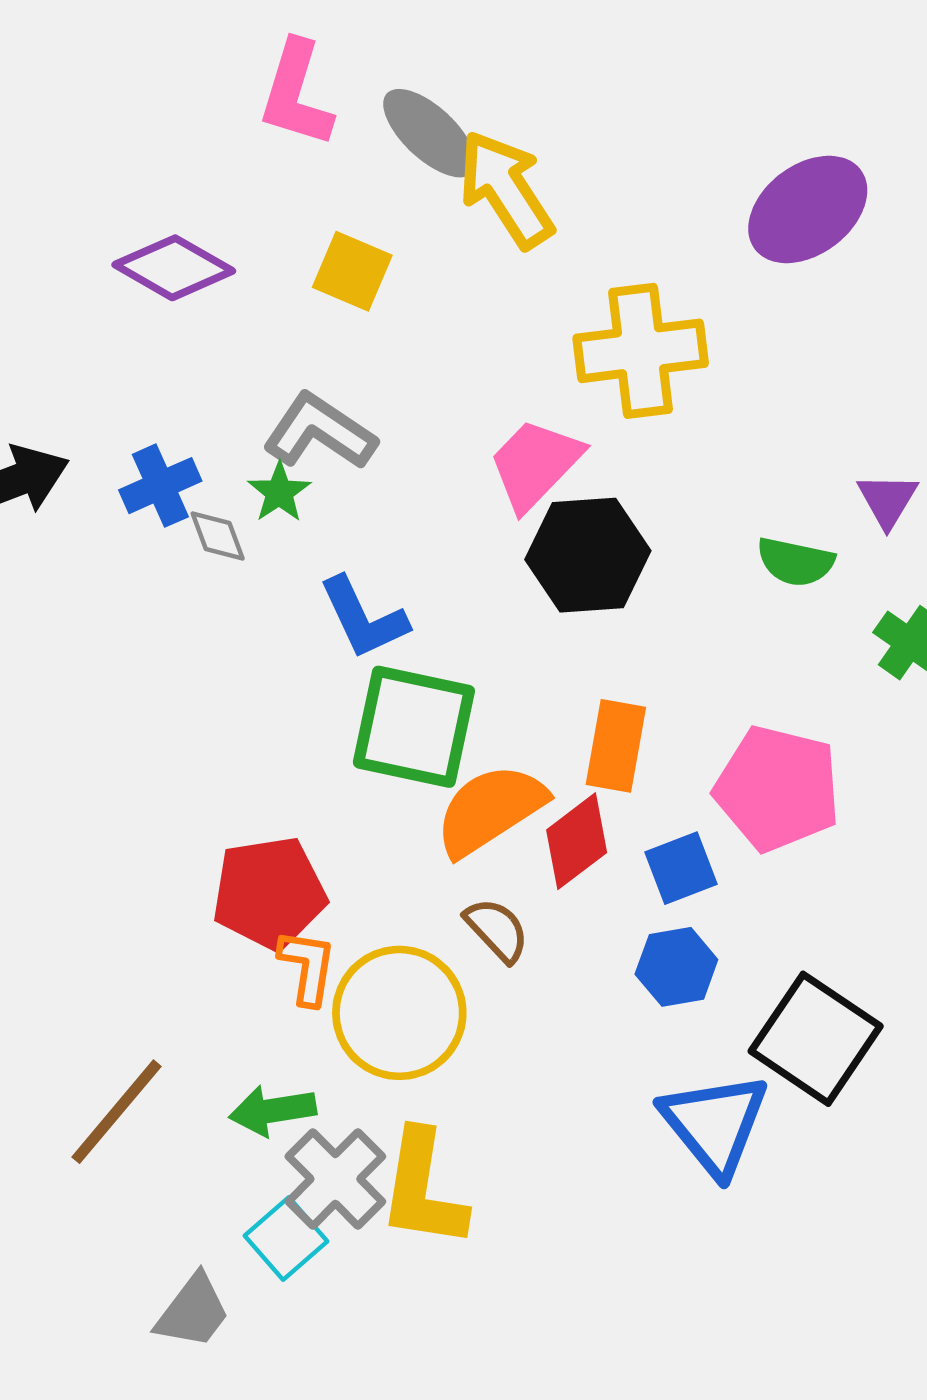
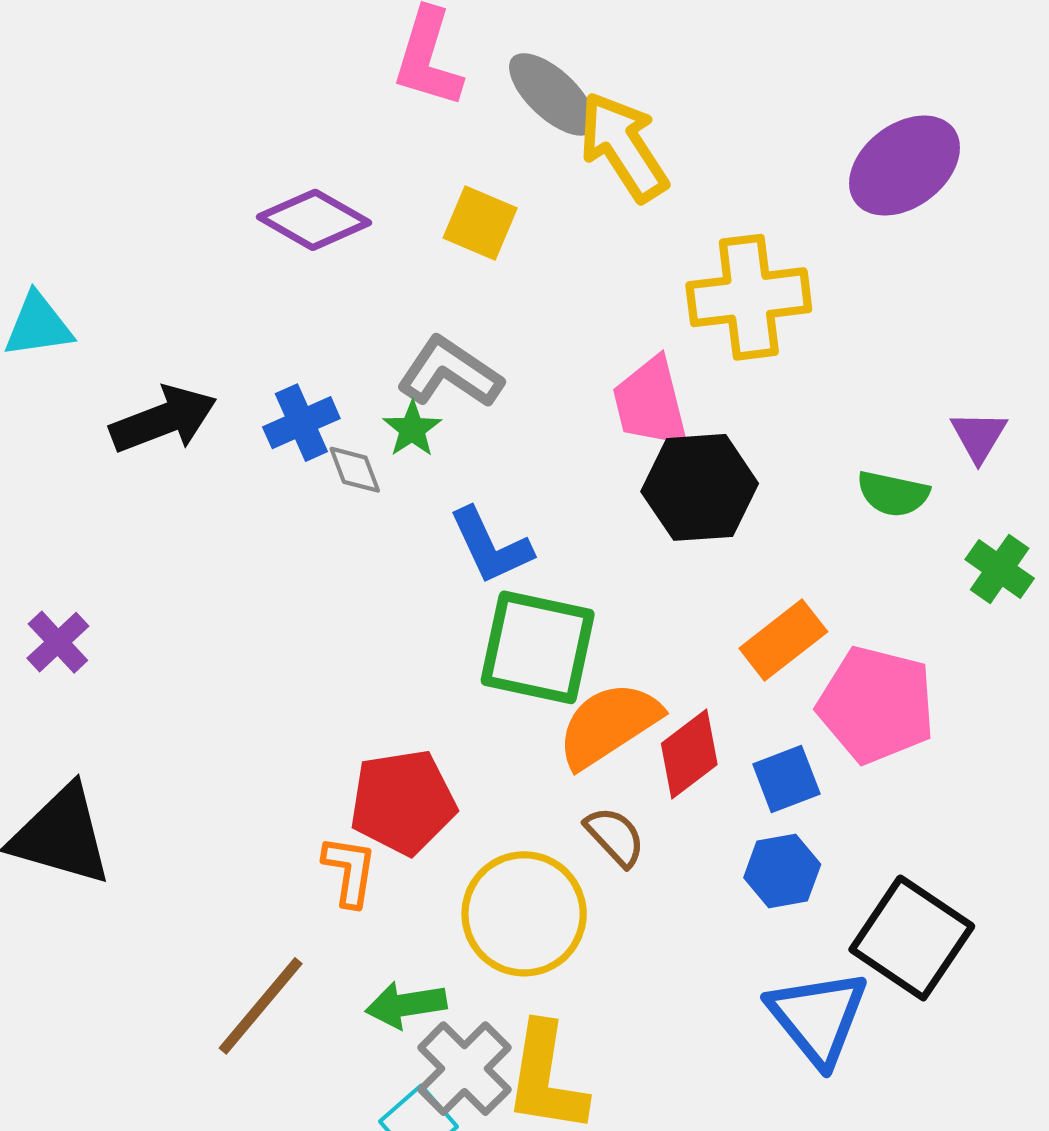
pink trapezoid: (535, 464) -> (651, 403), turned -58
orange rectangle: (616, 746) -> (783, 640), moved, turned 42
orange L-shape: (307, 967) -> (350, 871), moved

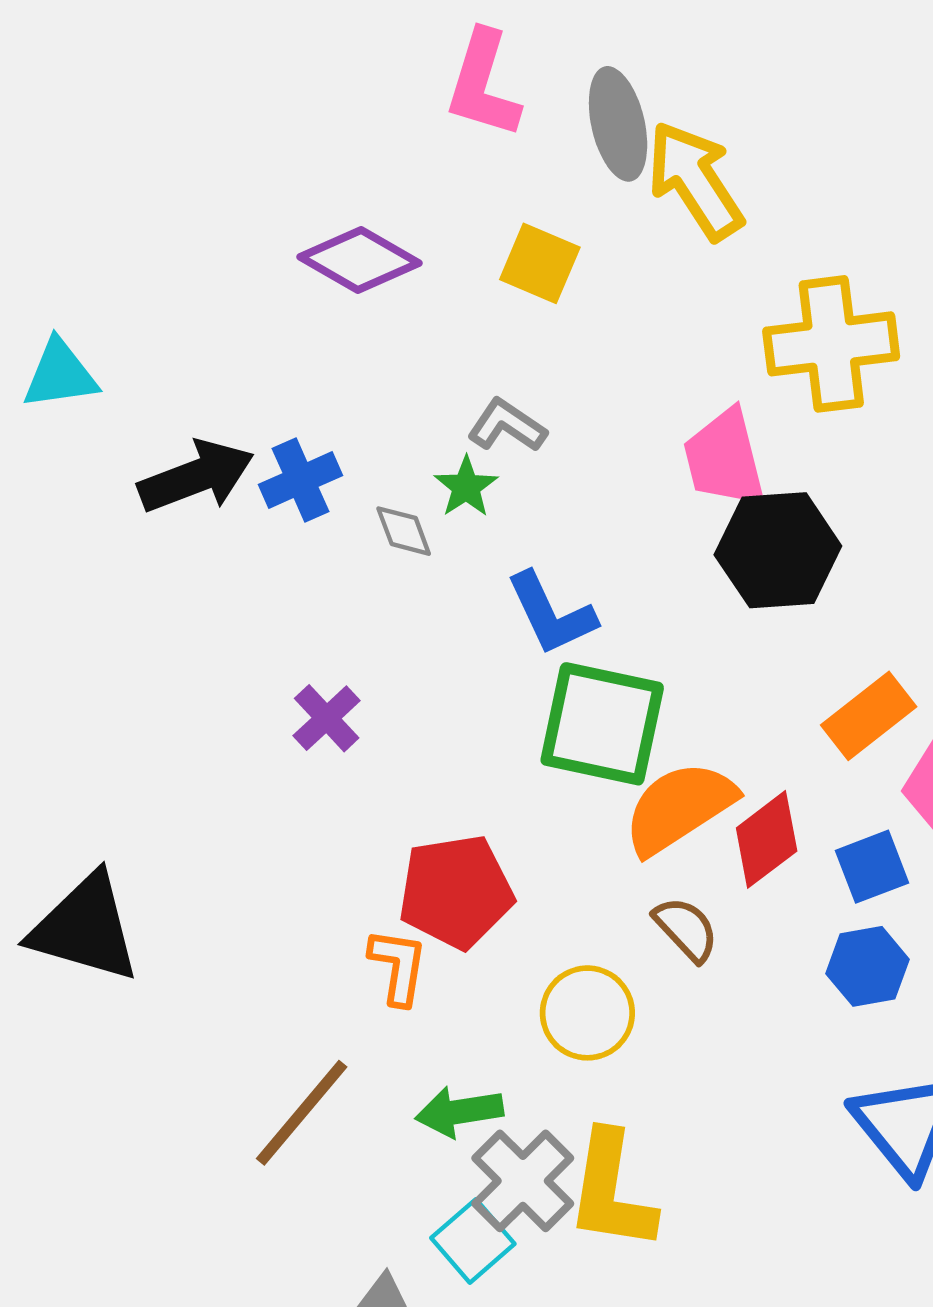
gray ellipse: (552, 94) -> (618, 124), turned 34
gray L-shape: (450, 372) -> (507, 426), size x0.7
blue cross: (301, 423) -> (301, 480), moved
purple cross: (58, 642) -> (327, 718), moved
yellow circle: (524, 914) -> (587, 1013), size x0.7

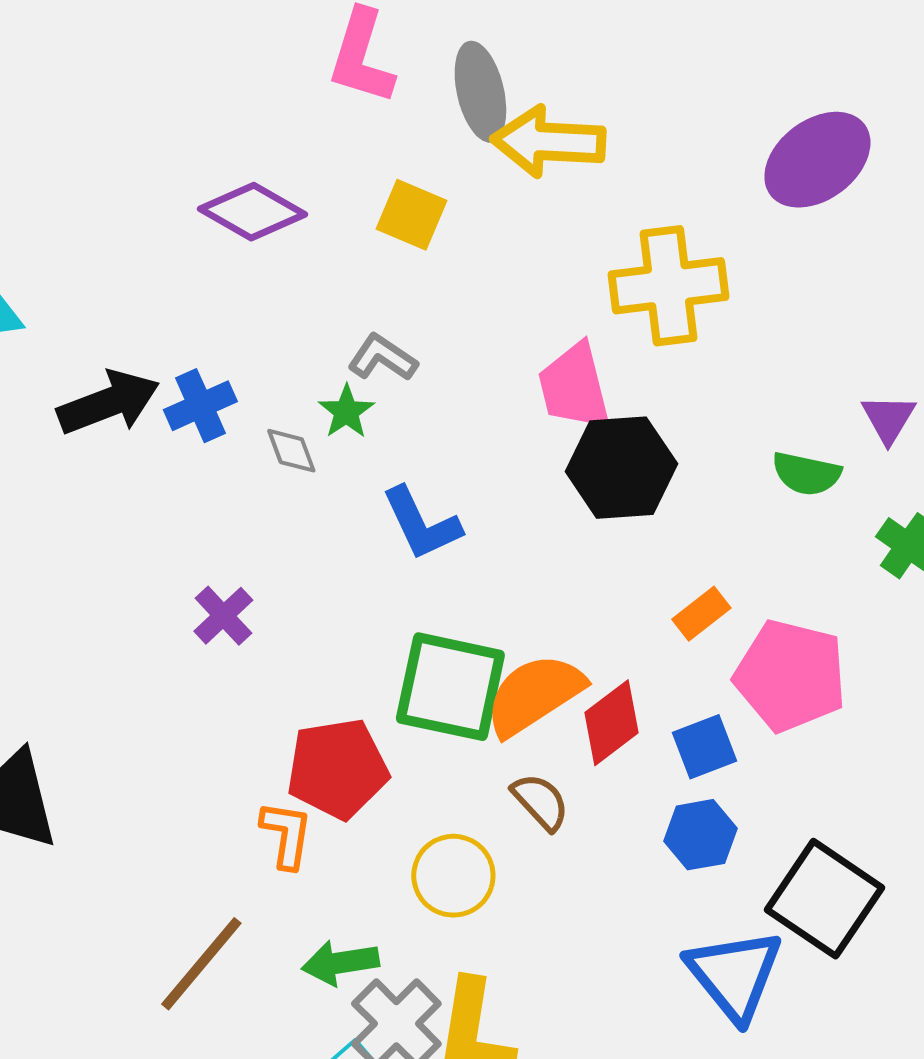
yellow arrow: (695, 181) -> (548, 142), turned -54
orange rectangle: (869, 716) -> (701, 614), size x0.7
green square: (602, 724) -> (450, 687), moved

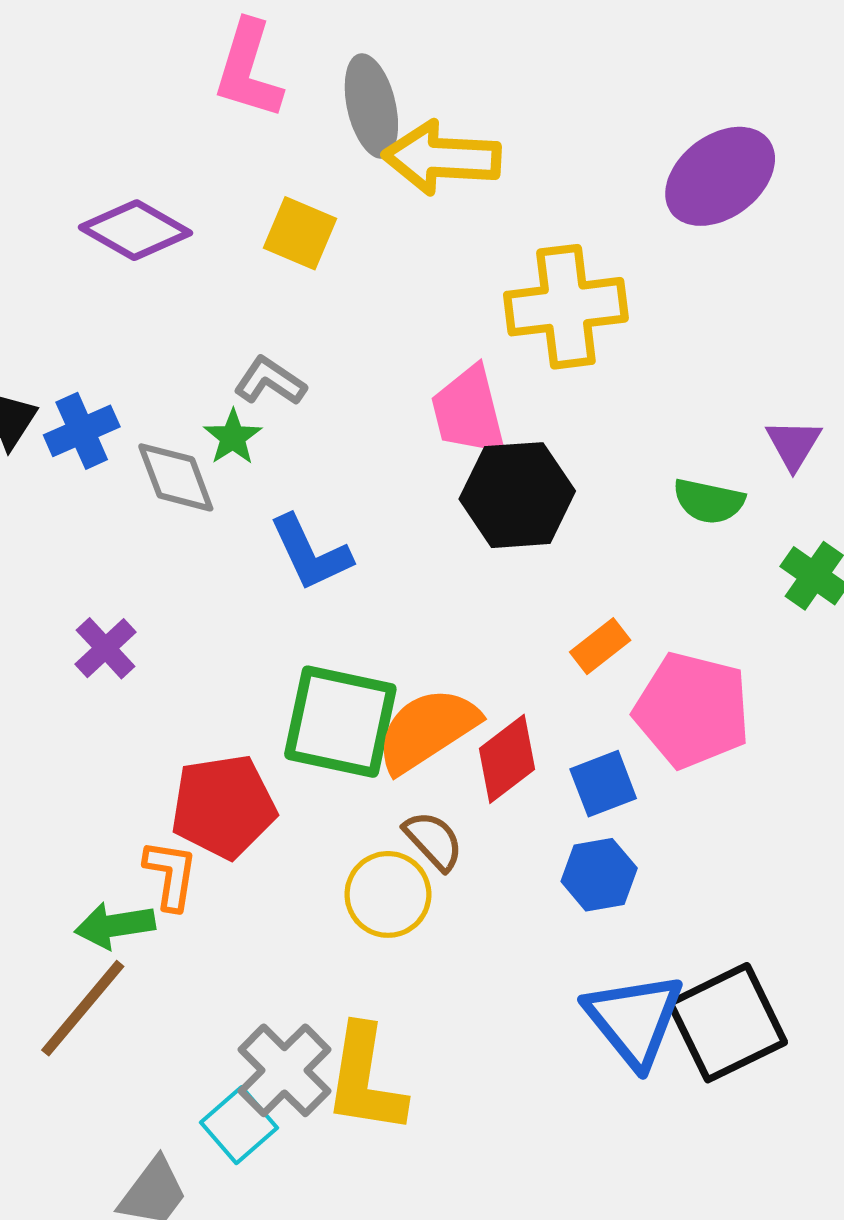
gray diamond: (291, 451) -> (176, 477), size x1.5
yellow circle: (453, 876) -> (388, 894), moved
black square: (824, 899) -> (727, 1023), moved, turned 30
green arrow: (340, 963) -> (115, 925), moved

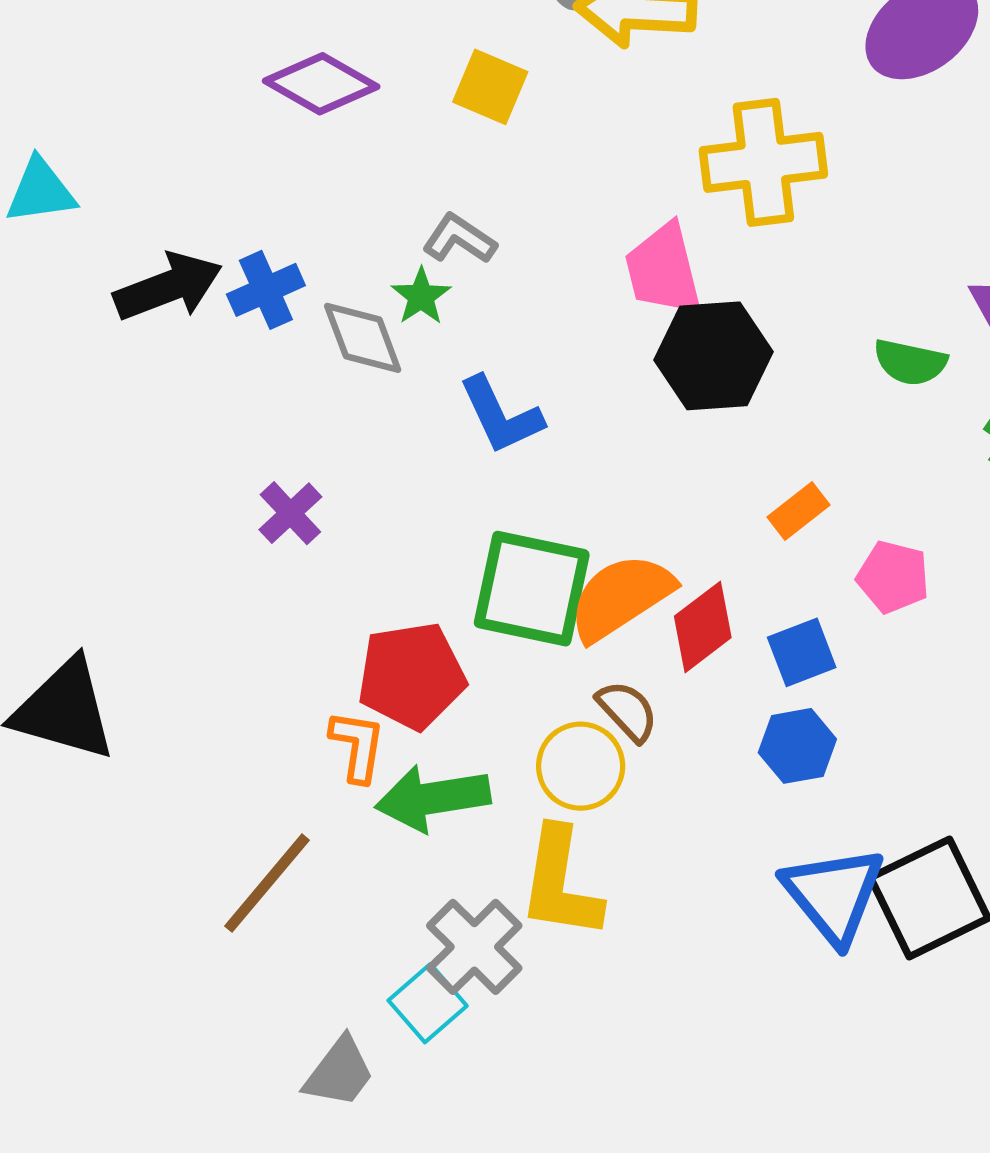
pink pentagon: (692, 710) -> (893, 577), size x0.6
green arrow: (115, 925) -> (433, 798), moved, size x1.4
yellow L-shape: (365, 1080) -> (560, 883), moved

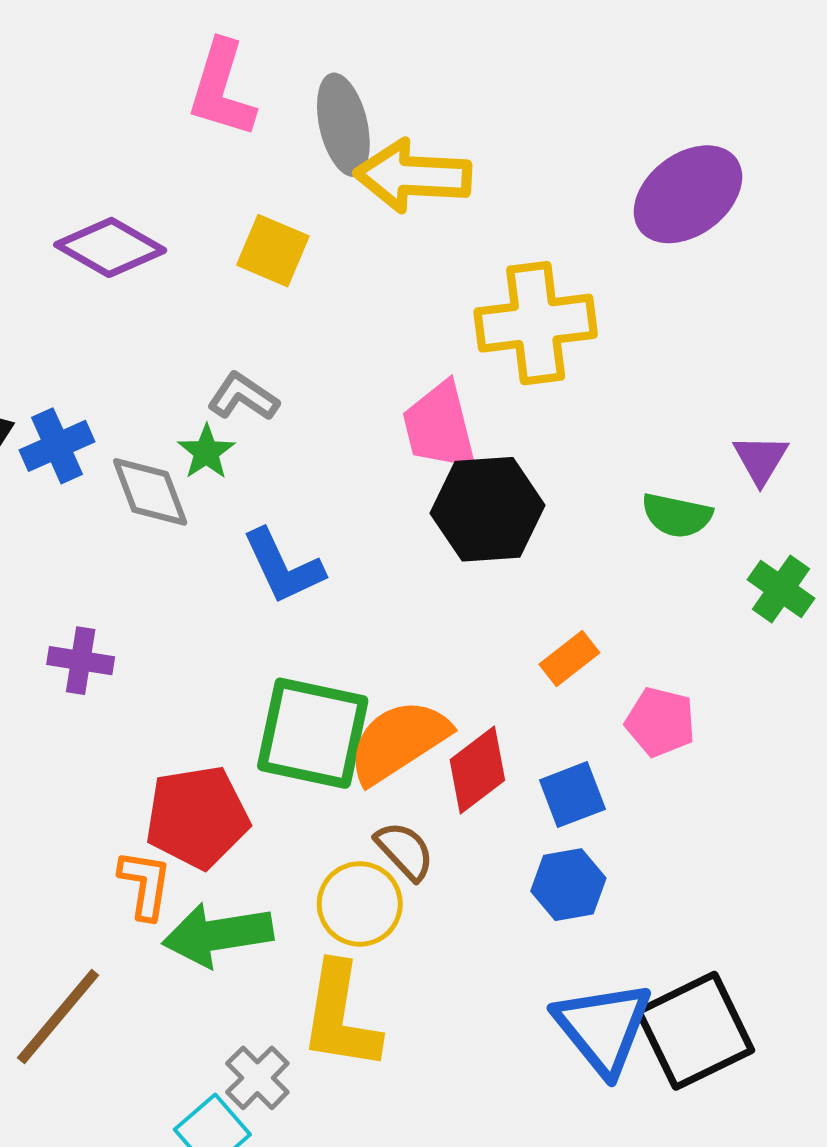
purple cross: (290, 513) -> (81, 661), turned -38
gray cross: (474, 947) -> (257, 1078), size x0.7

